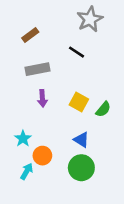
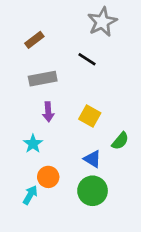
green semicircle: (103, 109) -> (120, 141), moved
cyan star: (23, 139) -> (33, 144), moved

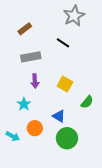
blue triangle: (93, 159) -> (59, 116), moved
cyan arrow: (30, 195) -> (13, 136), moved, turned 88

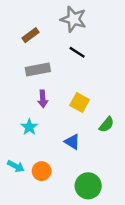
gray star: (74, 16) -> (73, 19), moved, turned -30
orange circle: (35, 128) -> (42, 171), moved
green circle: (67, 138) -> (88, 186), moved

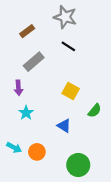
gray rectangle: (38, 69) -> (34, 62), turned -30
purple arrow: (43, 99) -> (18, 88), moved

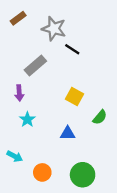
gray star: (65, 17) -> (54, 29), moved
brown rectangle: (27, 31) -> (18, 18), moved
blue triangle: (64, 126) -> (68, 133), turned -32
orange circle: (37, 152) -> (42, 172), moved

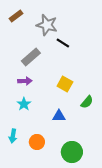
purple arrow: (19, 93) -> (25, 81), moved, turned -88
cyan arrow: (15, 156) -> (13, 136), turned 72
orange circle: (42, 172) -> (37, 142), moved

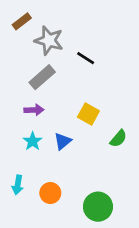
gray star: (47, 25) -> (49, 40), moved
blue triangle: (59, 116) -> (63, 141), moved, turned -40

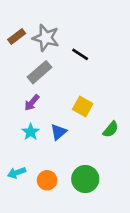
brown rectangle: (22, 21) -> (17, 37), moved
purple arrow: (34, 110) -> (32, 103), turned 132
cyan arrow: (18, 185) -> (17, 173), turned 60
green circle: (98, 207) -> (85, 179), moved

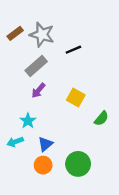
black line: (80, 54) -> (73, 50), turned -56
purple arrow: (32, 103) -> (38, 91), moved
blue triangle: (59, 132) -> (45, 144), moved
cyan arrow: (17, 173) -> (15, 142), moved

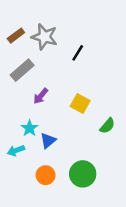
black line: (73, 50) -> (78, 53), turned -35
gray rectangle: (36, 66) -> (22, 70), moved
blue triangle: (45, 144) -> (48, 141), moved

